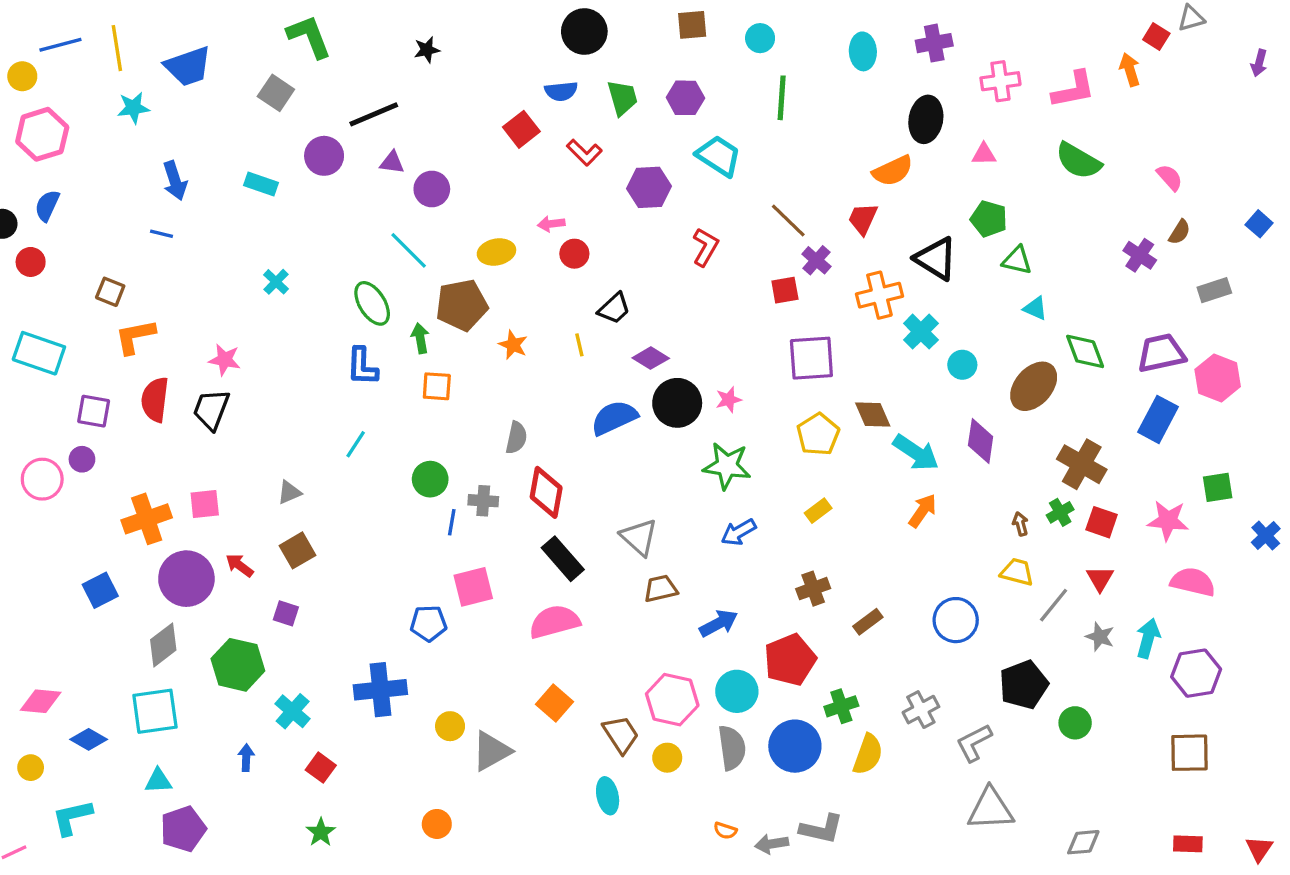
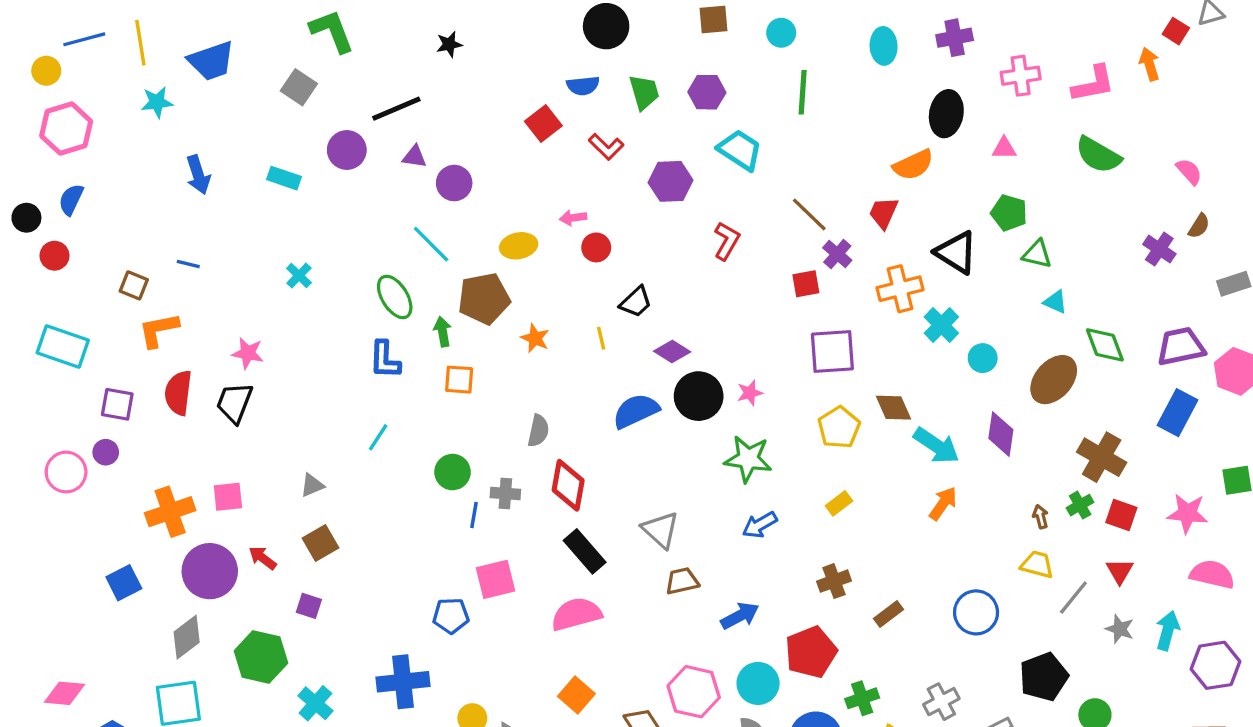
blue line: (162, 234) -> (188, 264), moved

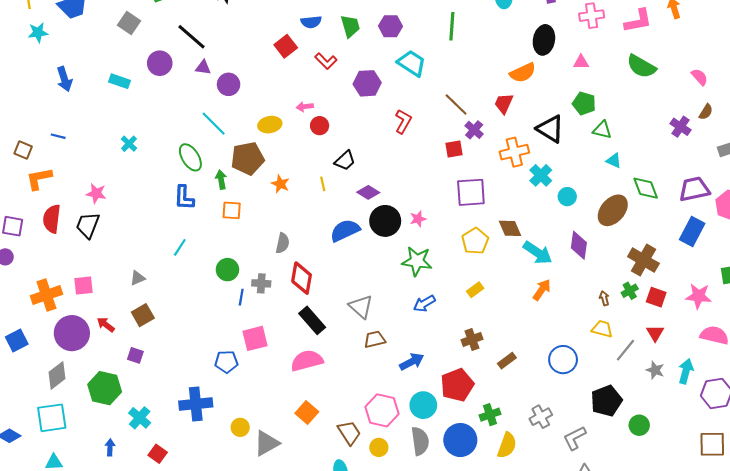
black line: (396, 109) -> (191, 37), turned 64

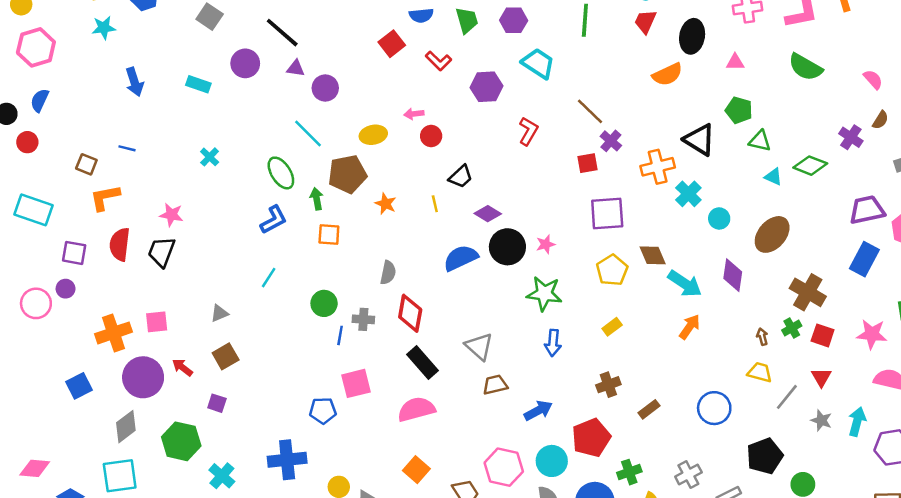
red trapezoid: (504, 103) -> (645, 22), moved
green diamond: (646, 188) -> (810, 166), moved, turned -48
blue L-shape: (184, 198) -> (274, 220), turned -120
blue arrow: (424, 303) -> (553, 343), turned -55

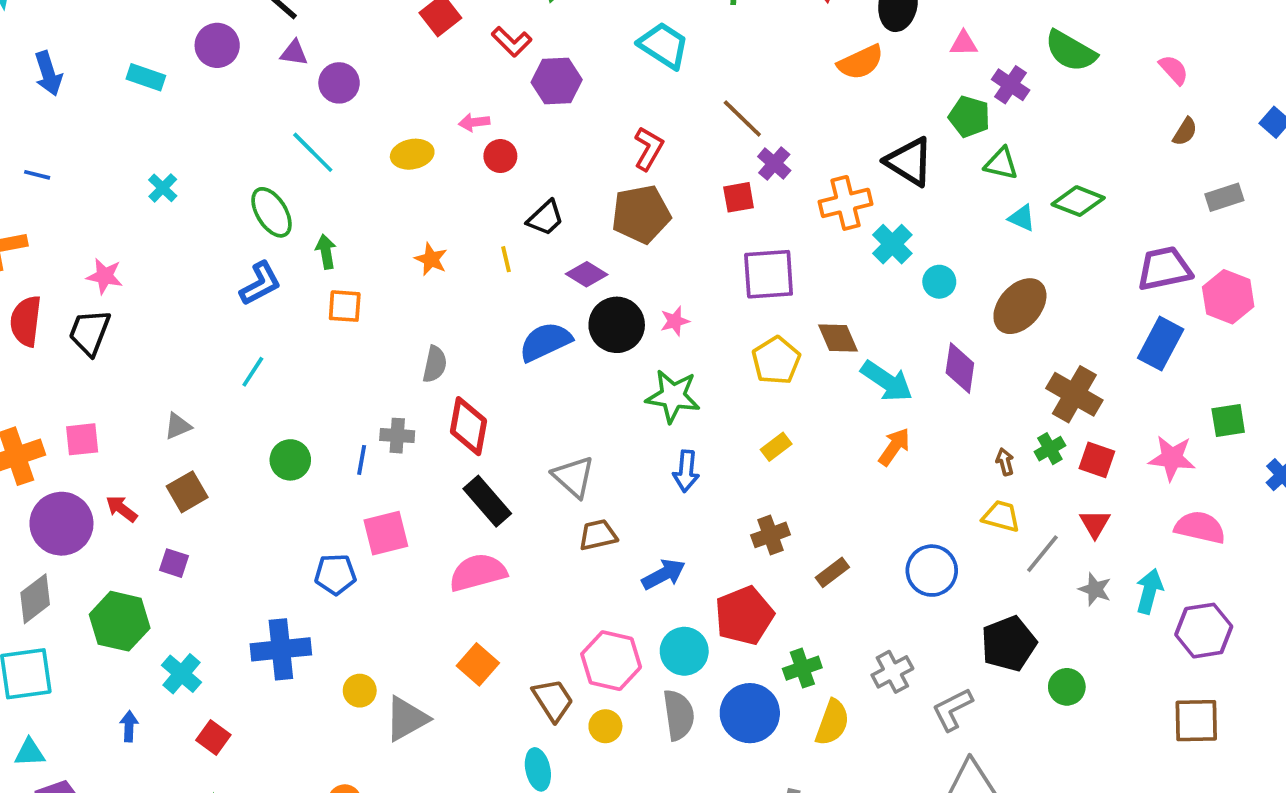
purple hexagon: (487, 87) -> (557, 81), moved
purple cross: (851, 137) -> (1011, 85), moved
brown pentagon: (347, 174) -> (641, 214), moved
green circle: (324, 303) -> (290, 460), moved

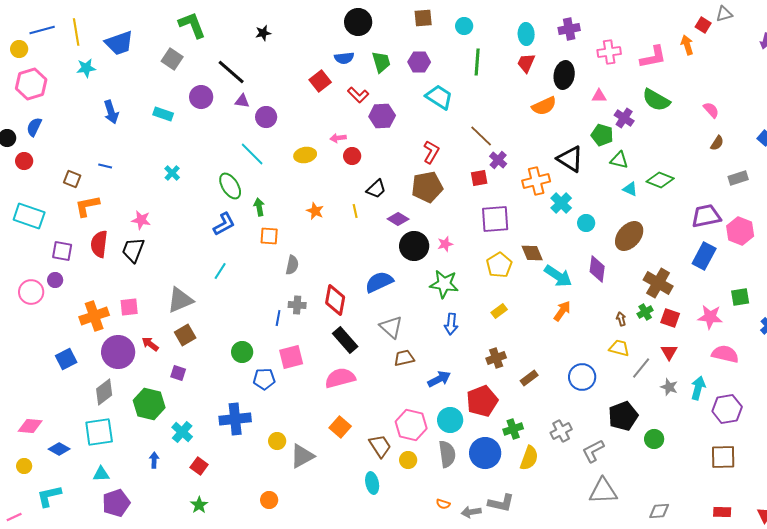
blue semicircle: (545, 342) -> (379, 282), moved
gray semicircle: (435, 364) -> (292, 265), moved
gray triangle: (178, 426) -> (180, 300), size x1.8
green circle: (290, 460) -> (242, 352), moved

